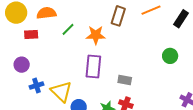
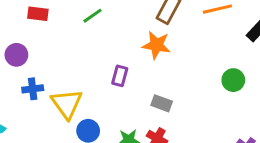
orange star: (96, 35) -> (156, 45), moved
purple rectangle: (93, 67) -> (120, 76), size x0.6

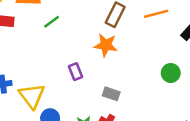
purple rectangle: (120, 76) -> (75, 72), turned -35

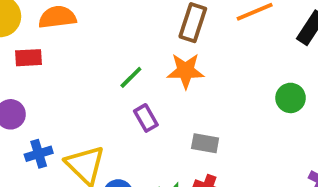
green line: (52, 22) -> (131, 77), moved

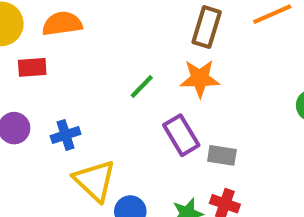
purple rectangle: (146, 118) -> (181, 135), moved, size x1.4
blue cross: (39, 154) -> (66, 135), moved

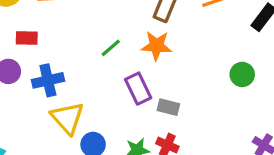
red rectangle: (32, 67) -> (27, 38), moved
blue cross: (66, 135) -> (48, 80), size x1.4

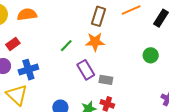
red rectangle: (27, 38) -> (13, 44), turned -32
yellow triangle: (67, 118) -> (17, 95), moved

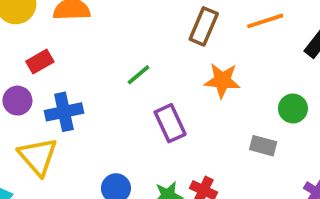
orange star: (95, 42) -> (222, 80), moved
gray rectangle: (106, 80) -> (263, 146), moved

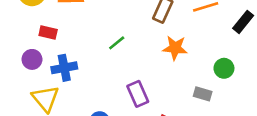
red rectangle: (40, 62) -> (48, 32), turned 42
purple rectangle: (170, 123) -> (138, 94), moved

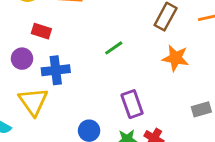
gray rectangle: (203, 94) -> (201, 109), turned -36

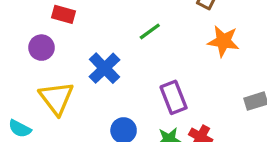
blue cross: (56, 70) -> (104, 68), moved, turned -36

